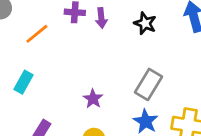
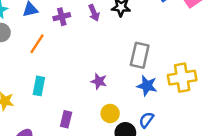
purple arrow: (101, 18) -> (94, 13), moved

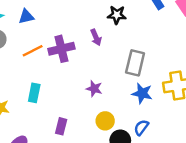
purple arrow: (94, 13) -> (96, 37), moved
purple cross: (62, 17) -> (61, 49), moved, size x1.5
orange line: (37, 44) -> (33, 51), turned 30

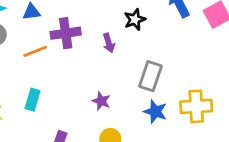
black star: (117, 15) -> (135, 19), turned -30
purple cross: (61, 49) -> (66, 33), moved

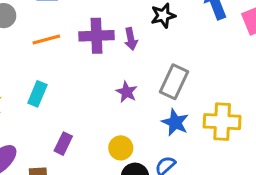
purple cross: (66, 33) -> (97, 36), moved
purple star: (101, 101) -> (127, 92), moved

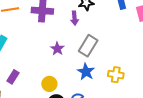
purple arrow: (131, 39) -> (74, 18), moved
yellow cross: (222, 122) -> (116, 75), size x0.7

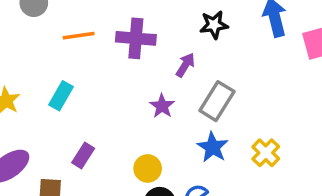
purple arrow: (74, 18) -> (185, 65), moved, turned -144
yellow cross: (116, 75) -> (266, 153), turned 35

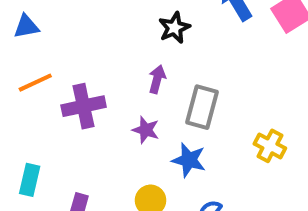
purple cross: (136, 38) -> (84, 106), moved
cyan rectangle: (61, 96) -> (30, 180), moved
blue star: (213, 147) -> (189, 160), moved

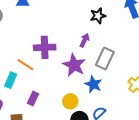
orange line: (35, 83) -> (26, 65), moved, turned 48
purple star: (146, 130) -> (74, 65), size x1.6

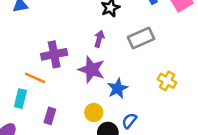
gray rectangle: (105, 59) -> (141, 38), moved, turned 50
blue star: (93, 84) -> (118, 88), turned 30

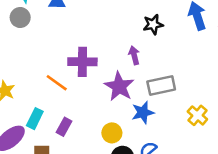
gray rectangle: (141, 38) -> (161, 86), moved
purple arrow: (99, 39) -> (134, 55), turned -42
cyan rectangle: (20, 99) -> (35, 119), moved

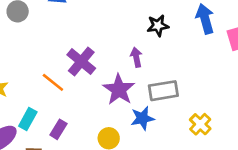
purple cross: (82, 62) -> (81, 61), turned 36

